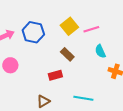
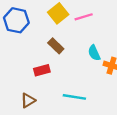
cyan semicircle: (100, 51) -> (94, 53), moved

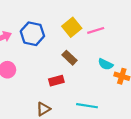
cyan semicircle: (94, 53) -> (105, 64), turned -40

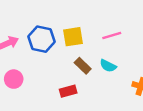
yellow square: (72, 27) -> (73, 37), moved, turned 30
cyan semicircle: (105, 64) -> (108, 66), moved

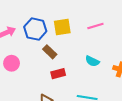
brown rectangle: (83, 66) -> (50, 52), moved
cyan semicircle: (108, 66) -> (92, 61), moved

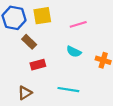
pink line: (95, 26) -> (78, 24), moved

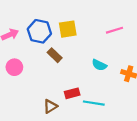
pink line: (78, 24) -> (114, 30), moved
red rectangle: (38, 65) -> (72, 93), moved

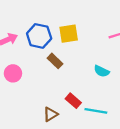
red rectangle: (72, 93) -> (73, 101), turned 56

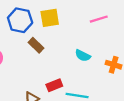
red rectangle: (73, 101) -> (54, 85), turned -63

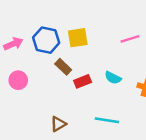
red rectangle: (54, 85) -> (83, 81), moved

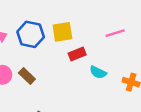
brown rectangle: (63, 67) -> (27, 76), moved
red rectangle: (83, 81) -> (77, 54), moved

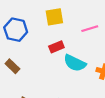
yellow square: (62, 32) -> (54, 17), moved
cyan semicircle: (98, 72) -> (75, 63), size x1.5

